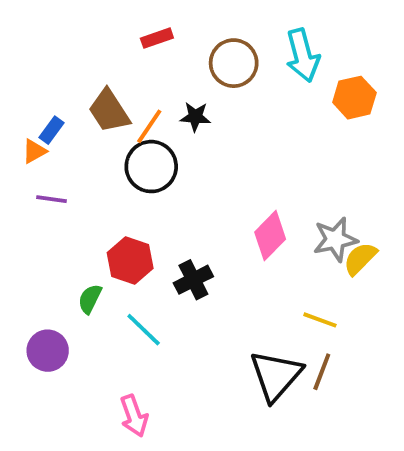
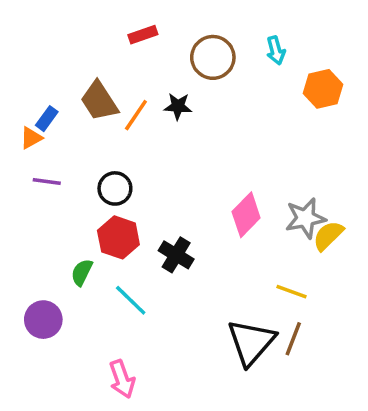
cyan arrow: (303, 55) -> (276, 50), size x0.6
black circle: (151, 167) -> (115, 188), moved, size x0.7
black cross: (193, 280) -> (176, 255), turned -32

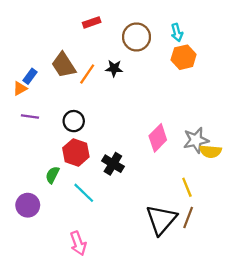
orange hexagon: (323, 89) -> (184, 57), moved
yellow semicircle: (328, 236) -> (211, 151), turned -130
yellow line: (291, 292) -> (187, 187), turned 48

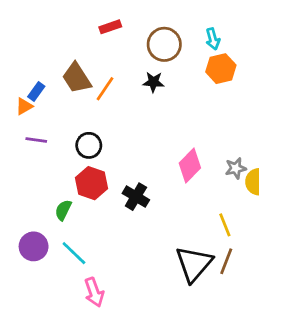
black star: (114, 68) -> (153, 82), moved
gray star: (196, 140) -> (236, 168), size x0.7
yellow semicircle: (211, 151) -> (253, 182), turned 85
cyan line: (84, 193) -> (74, 253), moved

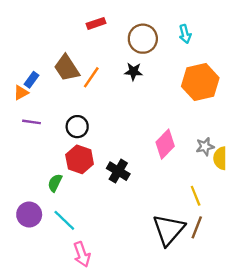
orange hexagon: (221, 69) -> (200, 82), moved, size x1.4

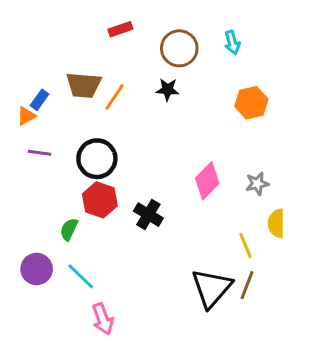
brown trapezoid: (67, 68) -> (84, 85), turned -52
orange hexagon: (200, 82) -> (251, 103), size x0.7
black circle: (77, 127) -> (97, 159), size x1.4
yellow semicircle: (220, 158) -> (276, 223), moved

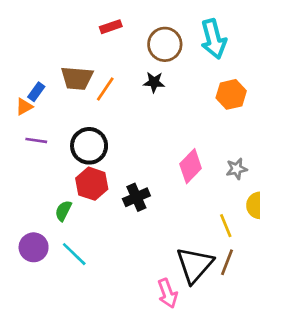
cyan arrow: (232, 42) -> (214, 39), size x1.8
black cross: (148, 215) -> (136, 197), turned 35
pink arrow: (103, 319) -> (168, 293), moved

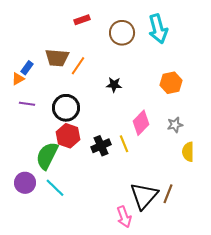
black star: (154, 82) -> (114, 85), moved
orange hexagon: (231, 94) -> (171, 83), moved
green semicircle: (63, 211) -> (47, 156), size x1.8
yellow line: (226, 226) -> (124, 144), moved

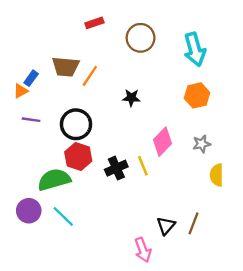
cyan arrow: (158, 29) -> (195, 49), moved
green semicircle: (47, 156) -> (54, 180), turned 48
black triangle: (144, 196) -> (166, 226), size x0.6

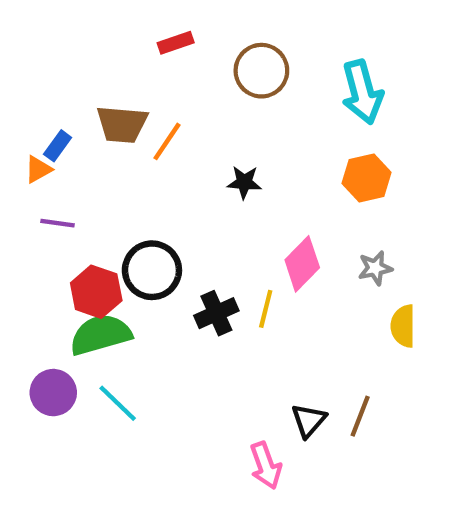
black circle: (76, 124) -> (152, 270), moved
red hexagon: (78, 157) -> (96, 292), moved
yellow line: (143, 166) -> (266, 309), turned 36

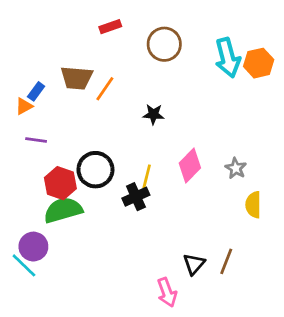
orange hexagon: (367, 178) -> (259, 63), moved
gray star: (375, 268) -> (236, 168), turned -30
yellow line: (266, 309) -> (147, 176), moved
cyan line: (118, 403) -> (24, 265), moved

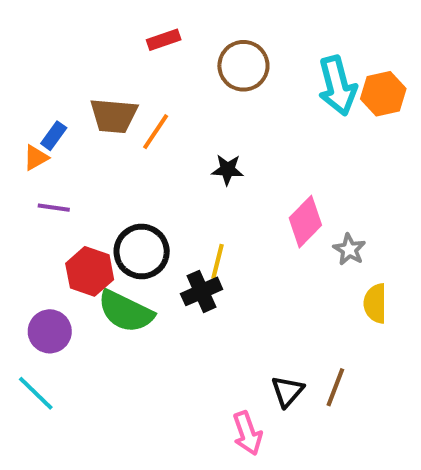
pink diamond: (190, 166) -> (305, 222), moved
green semicircle: (63, 210) -> (126, 311), moved, turned -138
purple circle: (33, 247) -> (50, 331), moved

